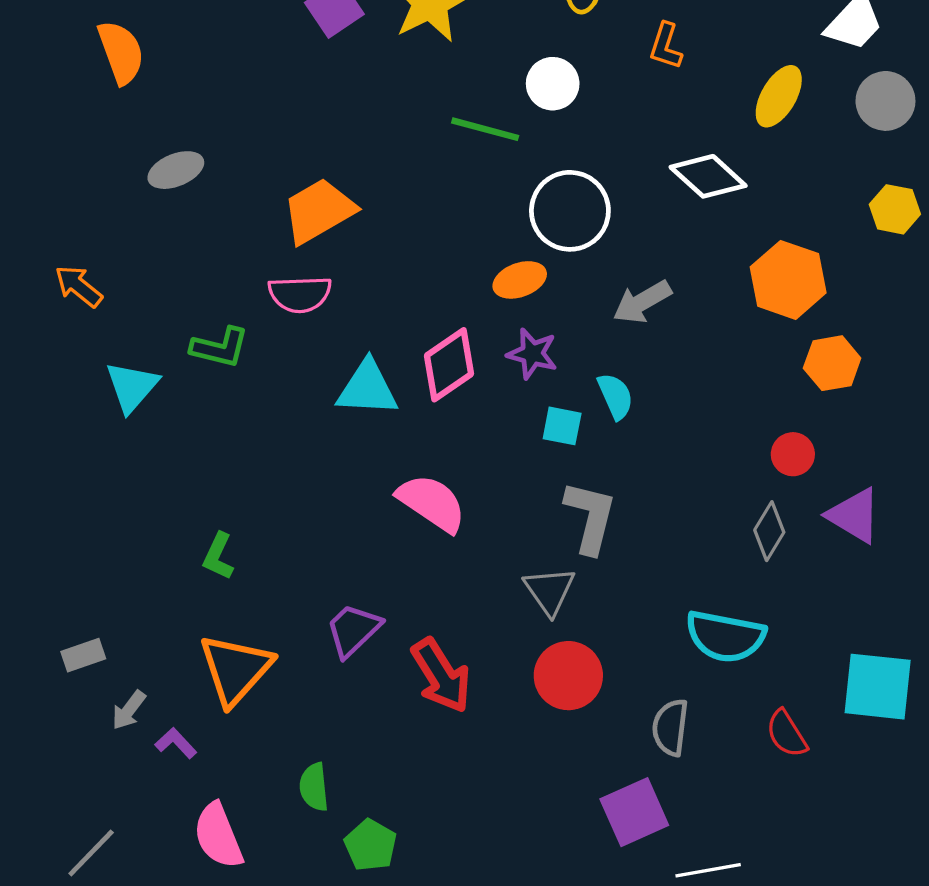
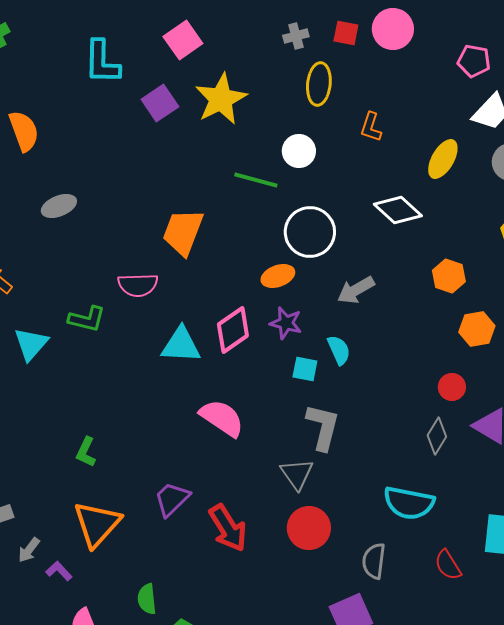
orange trapezoid: (319, 211) -> (183, 232), moved, turned -39
orange hexagon: (788, 280) -> (449, 276), size x0.7

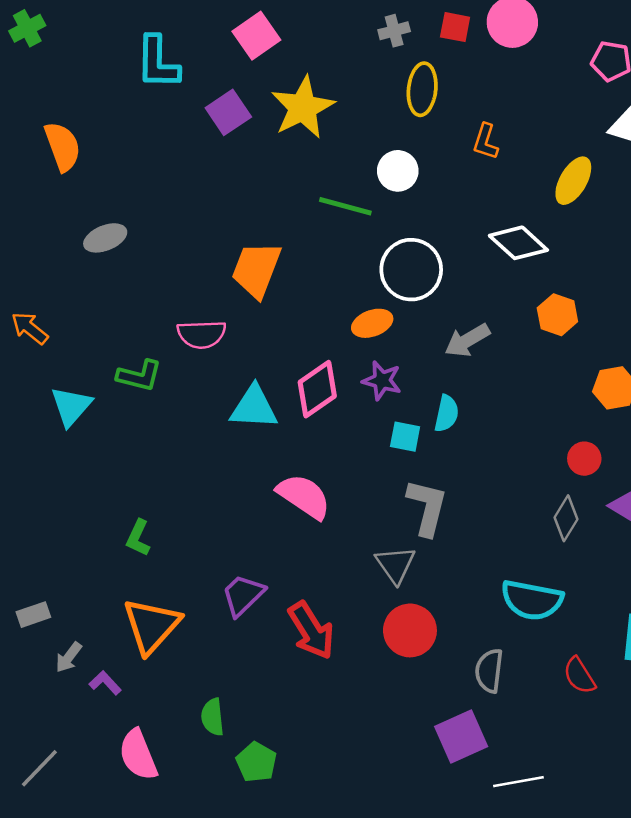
orange hexagon: (449, 276) -> (557, 315), moved
cyan semicircle: (339, 350) -> (447, 413), turned 36

